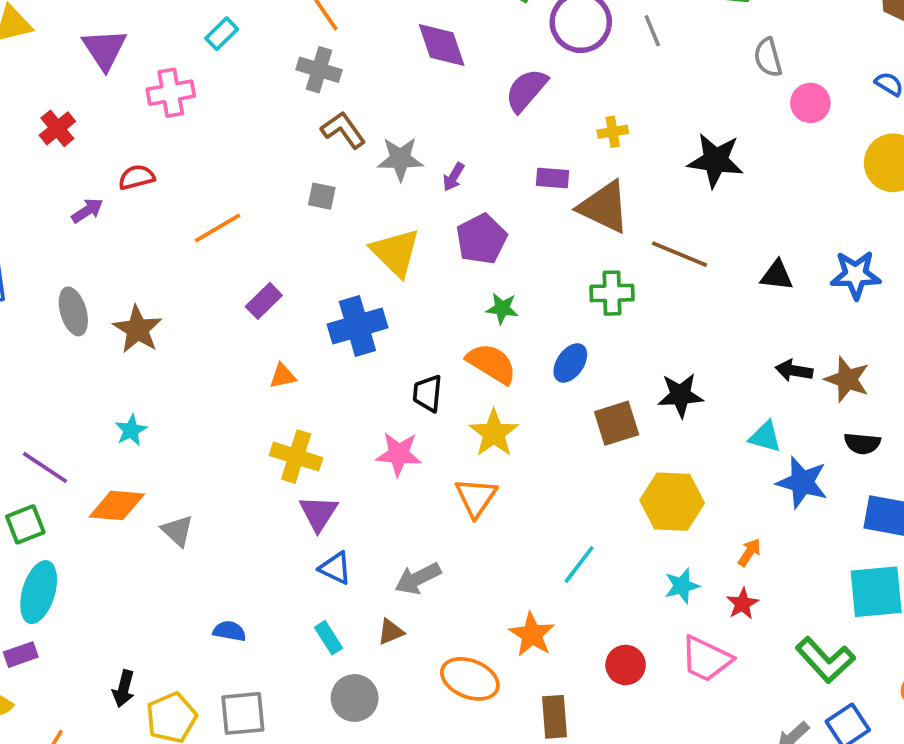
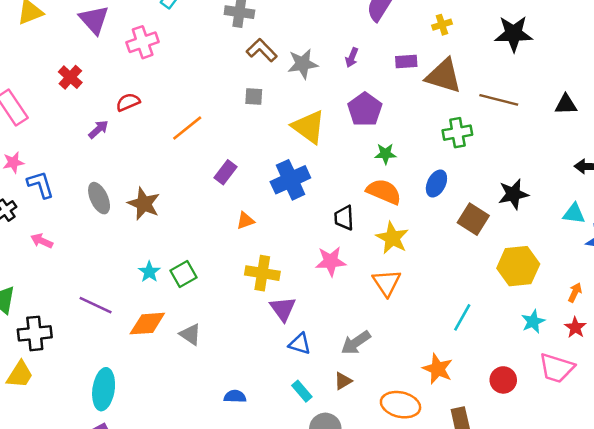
purple arrow: (454, 177) -> (352, 57), moved
brown square: (617, 423) -> (473, 219), turned -32
green square: (25, 524) -> (184, 274), moved

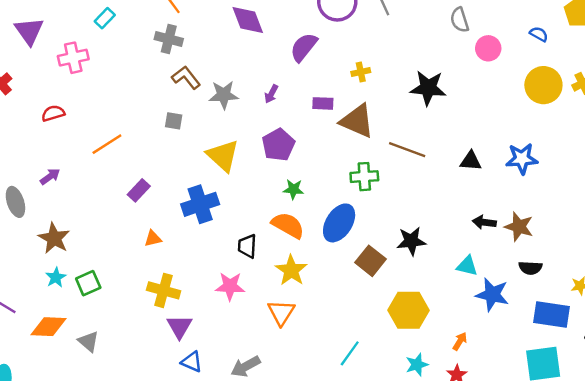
purple arrow: (98, 129) -> (50, 177), moved
blue ellipse: (436, 183) -> (339, 223), size x1.5
brown star: (144, 204) -> (54, 238), moved

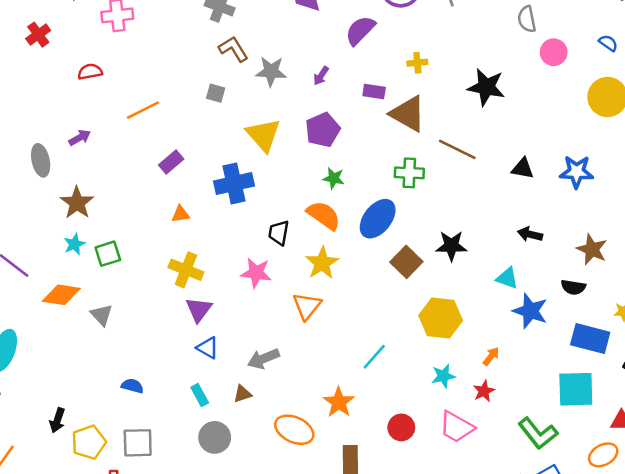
brown star: (519, 227) -> (592, 249), moved

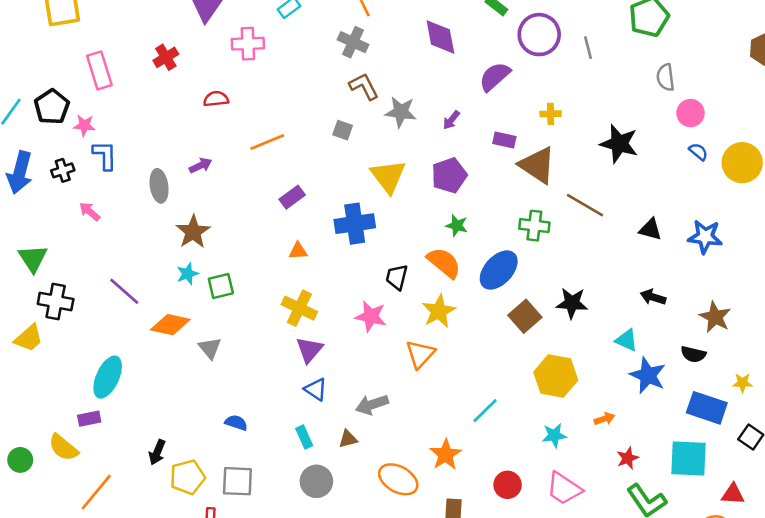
blue semicircle: (608, 43) -> (698, 152), moved
orange arrow: (491, 356) -> (604, 419), turned 30
red star: (484, 391) -> (628, 458), moved

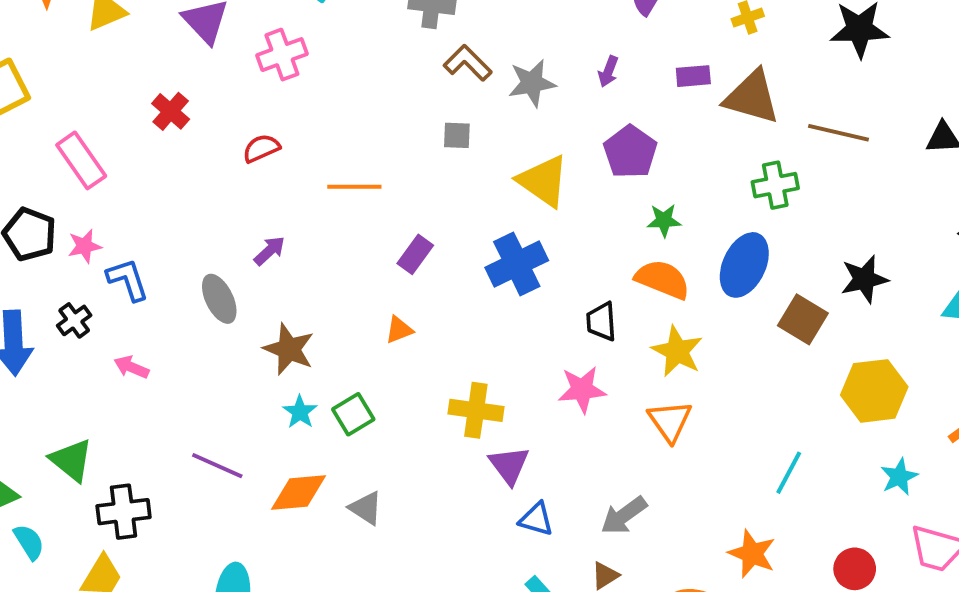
orange line: (267, 142) -> (354, 187), turned 40
orange triangle: (298, 251) -> (399, 330), moved

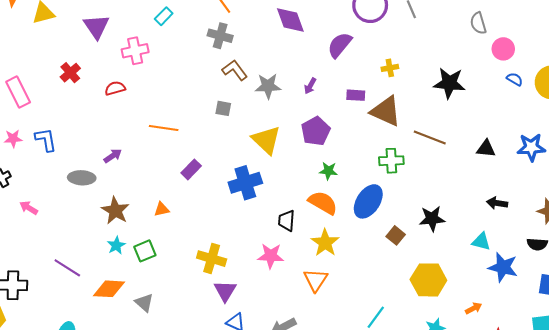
red semicircle: (261, 148) -> (115, 88), moved
blue L-shape: (128, 280) -> (46, 140), moved
gray ellipse: (219, 299) -> (82, 178), turned -70
brown square: (803, 319) -> (396, 235), size x0.7
orange triangle: (399, 330) -> (162, 209), moved

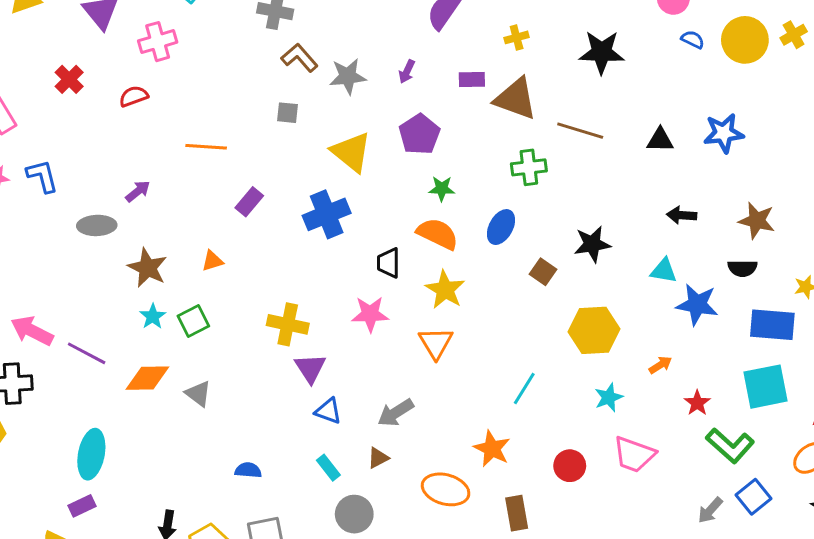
blue ellipse: (368, 201) -> (501, 227), size x0.7
pink arrow: (29, 208) -> (32, 331), moved, size x1.6

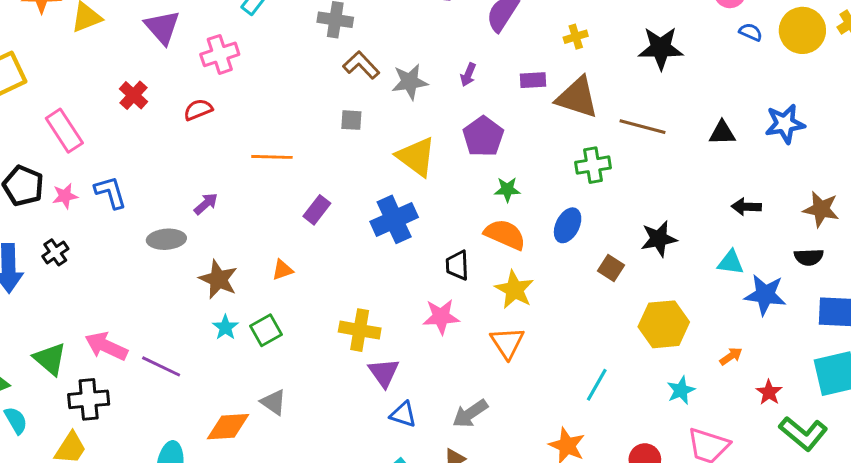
orange diamond: (147, 378) -> (228, 427), moved

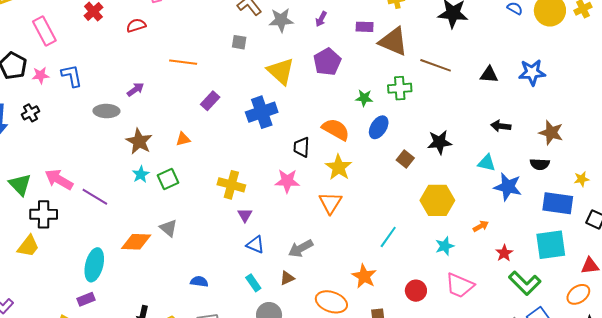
green star: (507, 190) -> (364, 98), moved
purple triangle: (384, 373) -> (245, 215), size x0.7

